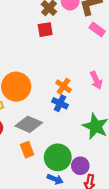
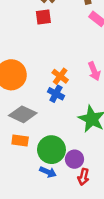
orange rectangle: (27, 150) -> (20, 140), turned -63

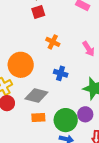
orange cross: (60, 76) -> (53, 42), moved
purple circle: (74, 159) -> (85, 114), moved

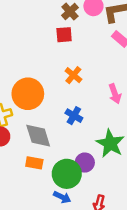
gray diamond: (36, 96) -> (38, 136), turned 45
purple circle: (85, 114) -> (85, 163), moved

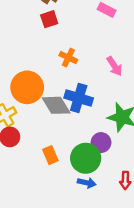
blue cross: (74, 116) -> (79, 98), size x1.5
gray diamond: (38, 136) -> (56, 105), moved
orange rectangle: (34, 163) -> (50, 155), turned 70

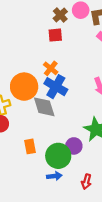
orange cross: (68, 58) -> (51, 68), moved
blue cross: (79, 98) -> (56, 87), moved
blue arrow: (87, 183) -> (54, 176), turned -32

